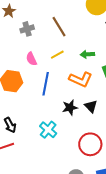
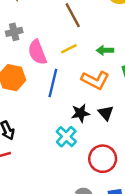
gray cross: (27, 29) -> (14, 32), moved
pink semicircle: (31, 59) -> (37, 52), size x1.5
cyan cross: (48, 130) -> (66, 137), moved

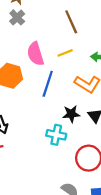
gray cross: (14, 32) -> (17, 17), moved, turned -35
cyan cross: (66, 137) -> (56, 135), turned -36

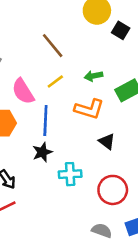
black star: (71, 114) -> (42, 152), moved

